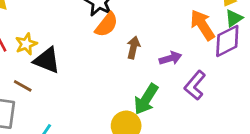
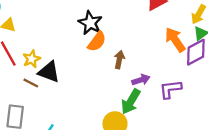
purple arrow: (170, 58) -> (141, 80), moved
purple L-shape: (195, 85) -> (170, 89), turned 45
brown line: (23, 86) -> (31, 83), moved

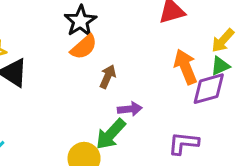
purple L-shape: (170, 89) -> (183, 143), moved

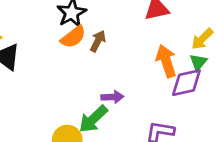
green triangle: (220, 66) -> (198, 62), turned -30
brown arrow: (108, 77) -> (98, 41), moved

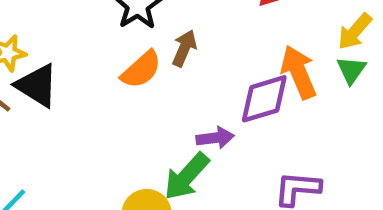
orange semicircle: (73, 37) -> (141, 70), moved
purple diamond: (186, 83) -> (264, 99), moved

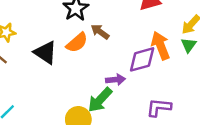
brown arrow: (184, 48) -> (100, 32), turned -78
black triangle: (37, 85) -> (45, 53), moved

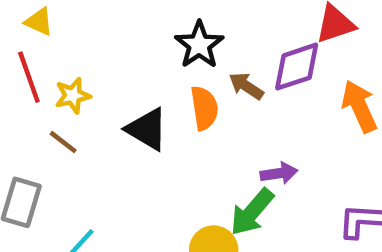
orange semicircle: (77, 43) -> (204, 108), turned -55
purple diamond: (142, 59) -> (297, 67), moved

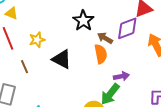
yellow star: (73, 96) -> (37, 40), moved
orange semicircle: (204, 108) -> (101, 54), moved
brown line: (63, 142) -> (25, 67), turned 32

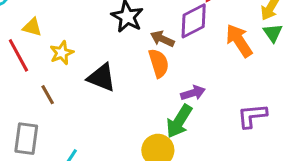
yellow triangle: (11, 13) -> (32, 27), moved

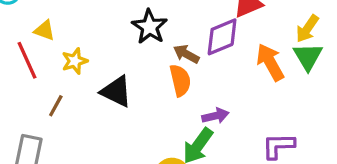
green triangle: (273, 33) -> (308, 57), size x1.4
brown line: (48, 95) -> (56, 106), turned 54

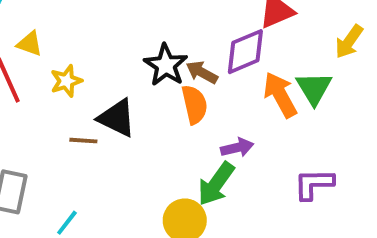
black star: (150, 27) -> (166, 65), moved
green triangle: (308, 57) -> (314, 88), moved
orange arrow: (270, 62) -> (280, 95), moved
brown line: (56, 106) -> (83, 141), moved, turned 65

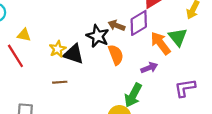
brown arrow: (202, 72) -> (116, 25), moved
yellow star: (66, 81) -> (58, 49), moved
black triangle: (117, 118) -> (74, 54), moved
purple arrow: (237, 148) -> (149, 68), moved

